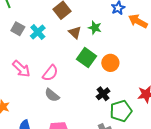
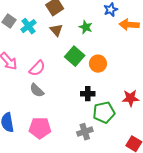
orange arrow: (138, 21) -> (129, 25), turned -30
brown triangle: (75, 32) -> (56, 30), moved
black cross: (103, 94) -> (88, 94), turned 32

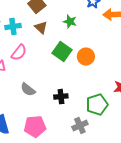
cyan cross: (29, 26) -> (13, 27), turned 35
pink semicircle: (37, 68) -> (19, 53), moved
black cross: (88, 94) -> (61, 97), moved

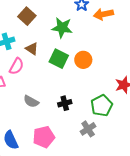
green star: (70, 22) -> (62, 28), size x1.5
brown triangle: (41, 28) -> (32, 49), moved

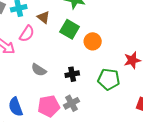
orange circle: (83, 60) -> (93, 41), moved
green pentagon: (102, 106) -> (109, 79), turned 30
gray cross: (88, 129) -> (72, 103), moved

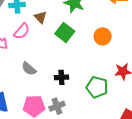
orange circle: (93, 41) -> (103, 36), moved

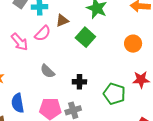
brown triangle: (40, 17) -> (62, 20), turned 48
orange circle: (103, 36) -> (133, 44), moved

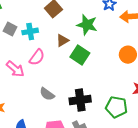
brown triangle: (62, 20) -> (62, 41), moved
black cross: (79, 82) -> (80, 100), size x1.5

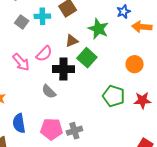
cyan cross: (30, 31) -> (42, 16), moved
black cross: (80, 100) -> (63, 69), moved
green pentagon: (116, 107) -> (114, 96), moved

